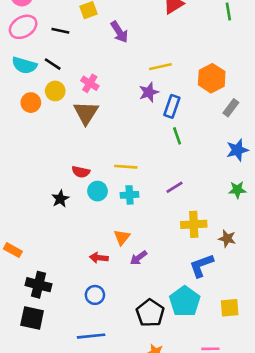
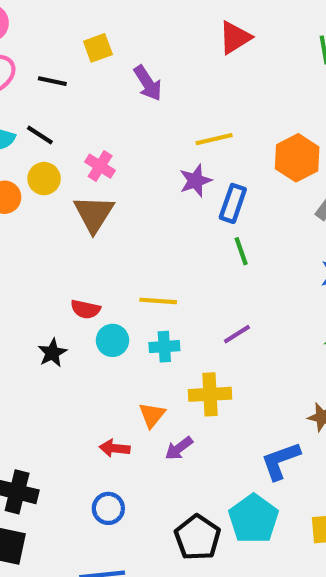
yellow cross: (194, 224) -> (210, 394), moved

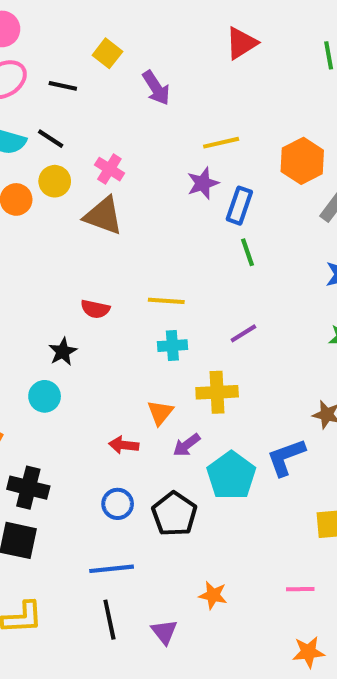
yellow square: (98, 48) -> (107, 53), turned -32
brown triangle: (94, 214) -> (103, 216), turned -42
cyan circle: (112, 340) -> (45, 396), moved
cyan pentagon: (254, 519) -> (231, 475), moved
black pentagon: (198, 537) -> (174, 514), moved

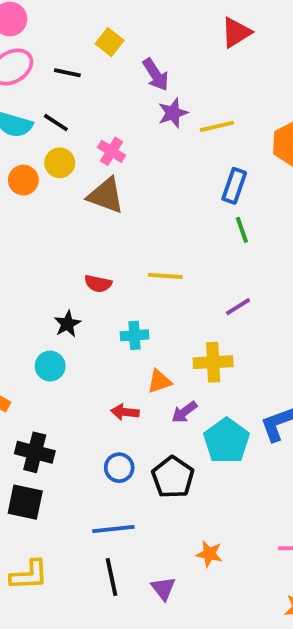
purple star: (203, 183) -> (173, 113), moved
cyan cross: (172, 346) -> (134, 335), moved
orange triangle: (160, 413) -> (159, 381), turned 32

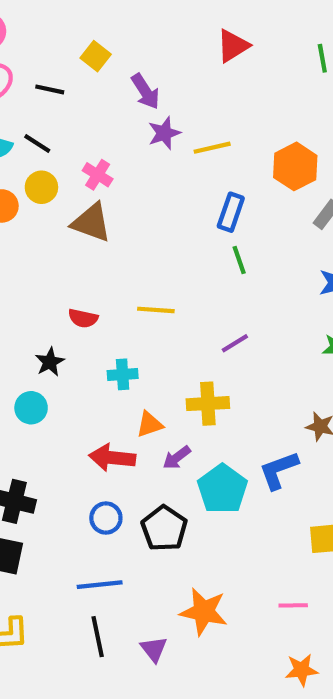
red arrow: (125, 412) -> (112, 458), size x1.5
orange star: (209, 554) -> (204, 612), size x1.6

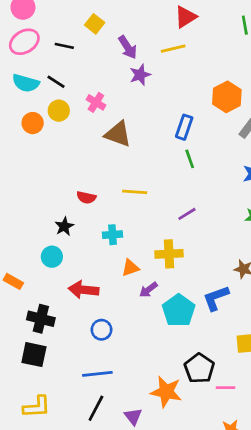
yellow line: (212, 148) -> (173, 49), moved
brown triangle: (91, 223) -> (118, 134), moved
red arrow: (112, 458) -> (84, 290), moved
black pentagon: (164, 528) -> (199, 368), moved
black line: (98, 637) -> (96, 408), turned 40

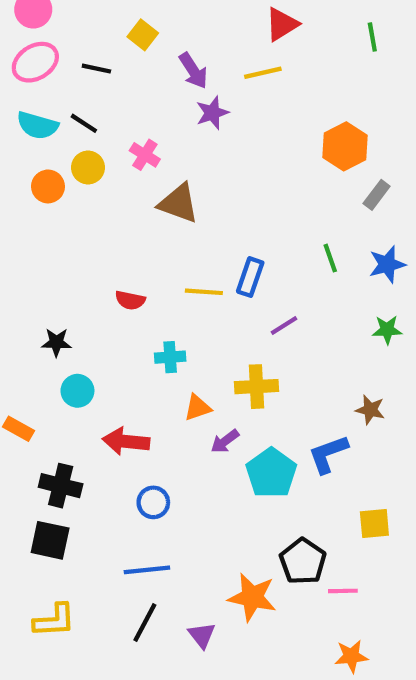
blue rectangle: (184, 127) -> (250, 277), moved
green line: (190, 159) -> (330, 258), moved
black star: (64, 226) -> (56, 342), moved, turned 30

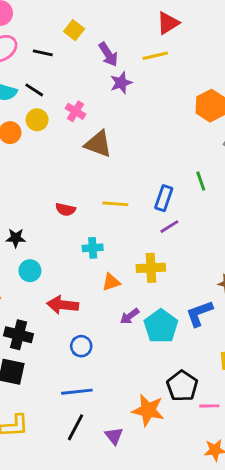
blue rectangle: (250, 277) -> (164, 198), moved
purple arrow: (225, 441) -> (130, 316), moved

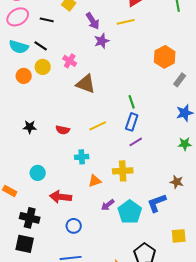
green line: (201, 181) -> (132, 102), moved
yellow line: (115, 204) -> (98, 126), turned -30
black star: (16, 238) -> (30, 127), moved

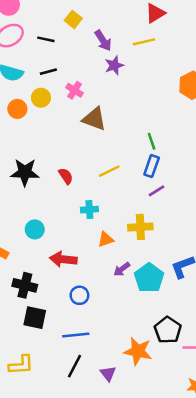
black line: (41, 46) -> (48, 72), moved, turned -48
black star: (30, 127) -> (25, 172), size x1.6
red semicircle: (63, 130) -> (66, 176), turned -136
black square: (25, 244) -> (35, 318), moved

